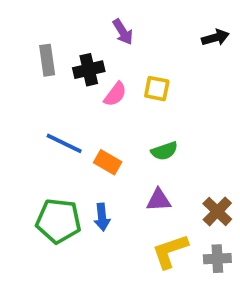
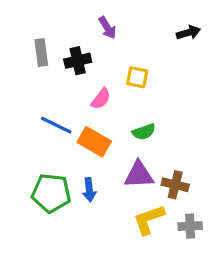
pink semicircle: (115, 94) -> (101, 99), moved
orange rectangle: (108, 162) -> (94, 142), size x1.4
purple triangle: (159, 200) -> (139, 175), size x1.4
brown cross: (217, 211) -> (175, 185), moved, turned -30

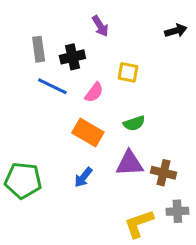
blue line: (56, 125) -> (52, 86), moved
blue arrow: (89, 190) -> (83, 177), turned 45
green pentagon: (51, 193) -> (23, 180), moved
yellow L-shape: (149, 219) -> (139, 224), moved

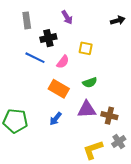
gray rectangle: (39, 49) -> (27, 20), moved
gray cross: (177, 211) -> (119, 141), turned -32

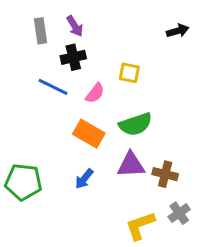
purple arrow: (67, 17) -> (75, 26), moved
green semicircle: (90, 83) -> (136, 124), size x1.5

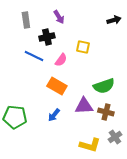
purple arrow: (75, 26) -> (59, 17), moved
green semicircle: (136, 124) -> (104, 86), moved
yellow L-shape: (140, 226) -> (90, 145), turned -145

